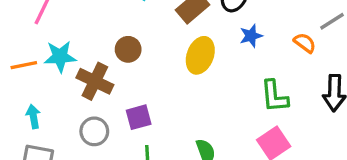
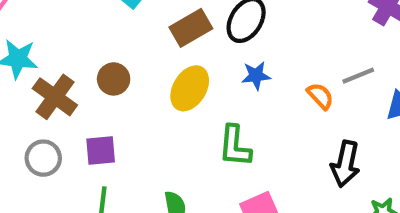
brown circle: (128, 49) -> (114, 79), moved
green L-shape: (274, 96) -> (235, 146), moved

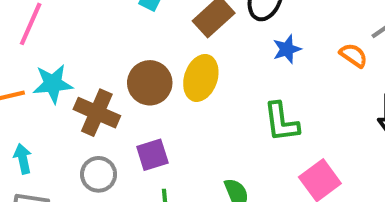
brown circle: (114, 79) -> (150, 83), size x1.4
yellow ellipse: (190, 88) -> (201, 78), moved

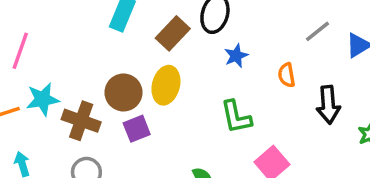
orange semicircle: (353, 55) -> (287, 75), moved, turned -130
purple square: (152, 155) -> (137, 129), moved

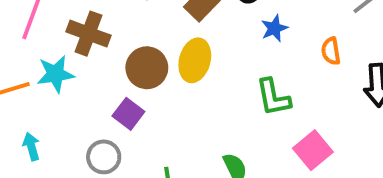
brown cross: (81, 121) -> (89, 34), moved
purple square: (137, 129) -> (128, 114), moved, turned -32

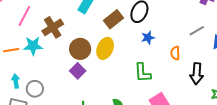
brown cross: (89, 34) -> (53, 27), turned 30
purple square: (128, 114) -> (78, 71), moved
gray circle: (104, 157) -> (35, 89), moved

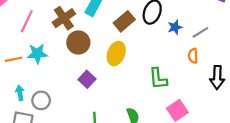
brown cross: (53, 27) -> (64, 18), moved
gray line: (197, 31) -> (200, 32), moved
blue star: (148, 38) -> (175, 27), moved
brown circle: (80, 49) -> (78, 43), moved

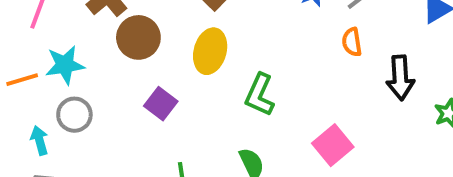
green L-shape: (158, 79) -> (260, 95), moved, turned 35
gray circle: (41, 100) -> (74, 115), moved

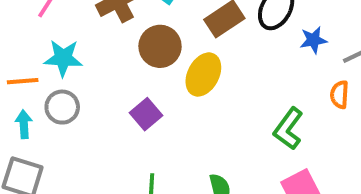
brown circle: (138, 37) -> (160, 46), moved
orange line: (22, 80) -> (23, 81), moved
green L-shape: (260, 95) -> (288, 129), moved

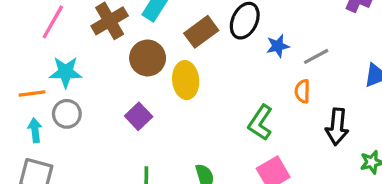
yellow ellipse: (203, 74) -> (186, 80), turned -30

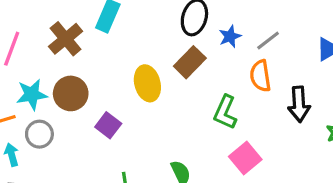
brown rectangle: (201, 32) -> (190, 62), moved
brown circle: (148, 58) -> (71, 93), moved
orange semicircle: (302, 91) -> (260, 76), size x1.4

